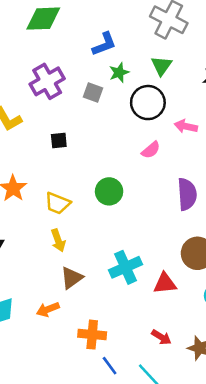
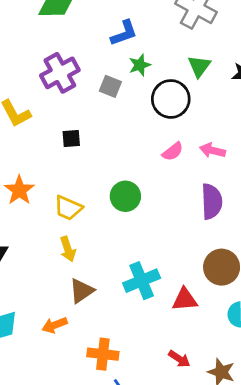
green triangle: (161, 66) -> (199, 66), moved
pink arrow: (186, 126) -> (212, 150), moved

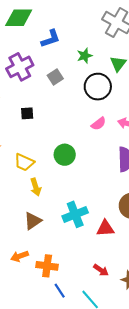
blue L-shape: (124, 33) -> (51, 39), moved
green star: (140, 65) -> (85, 56), moved
gray square: (110, 86) -> (55, 77), turned 35
yellow arrow: (68, 249) -> (36, 187), moved
orange arrow: (55, 325) -> (20, 256), moved

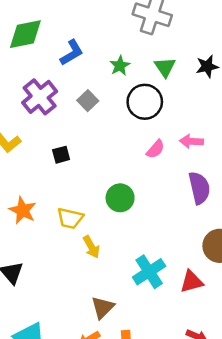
brown triangle: (33, 221) -> (103, 307), moved

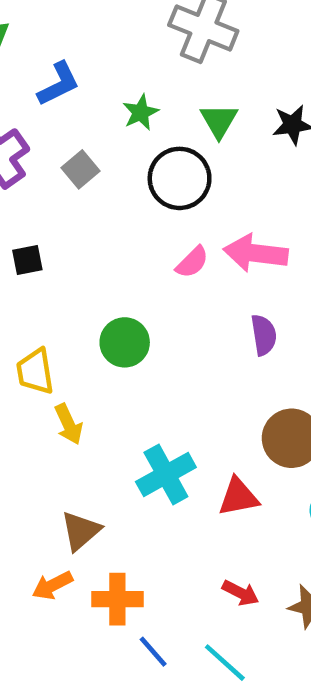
pink arrow: (191, 141) -> (256, 253), size x1.5
purple semicircle: (199, 188) -> (264, 335), size x0.7
yellow trapezoid: (70, 218) -> (35, 372), turned 64

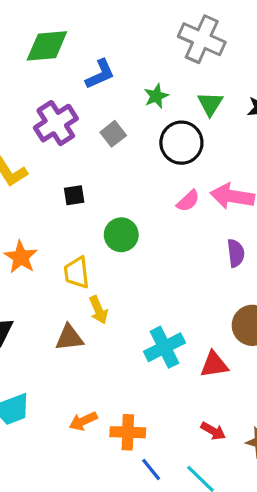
green circle: (125, 342) -> (121, 235), moved
brown triangle: (81, 531) -> (69, 338), moved, turned 32

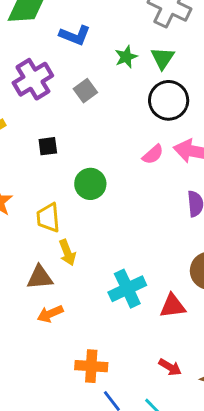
blue L-shape: (100, 74) -> (75, 35), turned 44
green triangle: (210, 104) -> (163, 58), moved
black circle: (181, 143) -> (169, 100), moved
orange arrow: (83, 421) -> (50, 314), moved

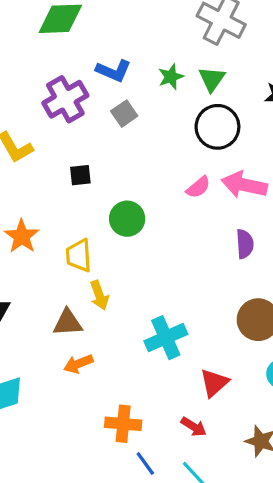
blue L-shape: (75, 35) -> (114, 71), moved
red triangle: (173, 306) -> (214, 383), moved, turned -36
red arrow: (170, 367) -> (194, 427), moved

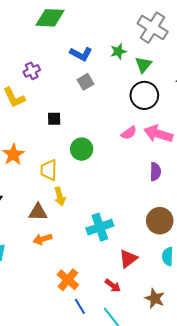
green star: (171, 77) -> (118, 51), moved
purple cross: (65, 99) -> (32, 71), moved, size x0.6
orange cross: (123, 424) -> (68, 280), turned 30

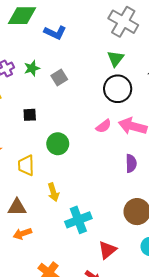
green star: (118, 51) -> (32, 68), moved
blue L-shape: (81, 54) -> (55, 33), moved
yellow arrow: (60, 196) -> (53, 192), moved

